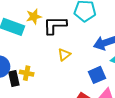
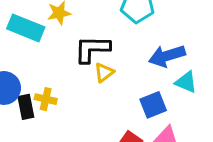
black L-shape: (55, 25) -> (92, 49), moved

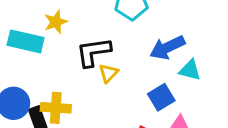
yellow cross: (46, 99) -> (56, 108), size x1.4

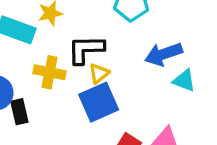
blue square: (161, 97) -> (99, 102), moved, size x1.4
yellow cross: (56, 108) -> (50, 72), moved

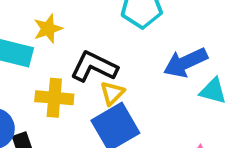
black L-shape: (86, 49) -> (94, 67), turned 33

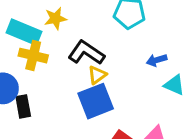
blue arrow: (185, 63) -> (157, 60), size x0.6
yellow cross: (54, 98) -> (33, 56), moved

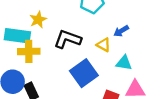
yellow triangle: (97, 75) -> (104, 45), moved, turned -40
cyan triangle: (174, 85) -> (124, 63), moved

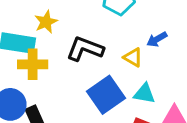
cyan triangle: (124, 63) -> (144, 94), moved

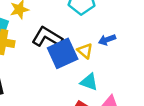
blue square: (106, 95) -> (63, 53), moved

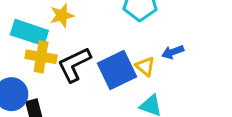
black L-shape: (47, 37) -> (74, 64), moved, turned -56

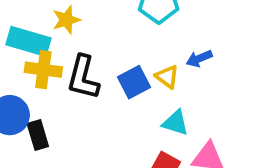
black L-shape: (74, 64) -> (83, 77), turned -48
blue square: (117, 70) -> (134, 82), size x0.7

